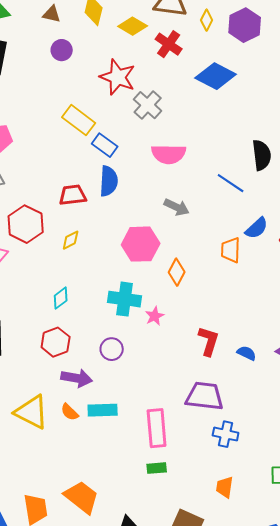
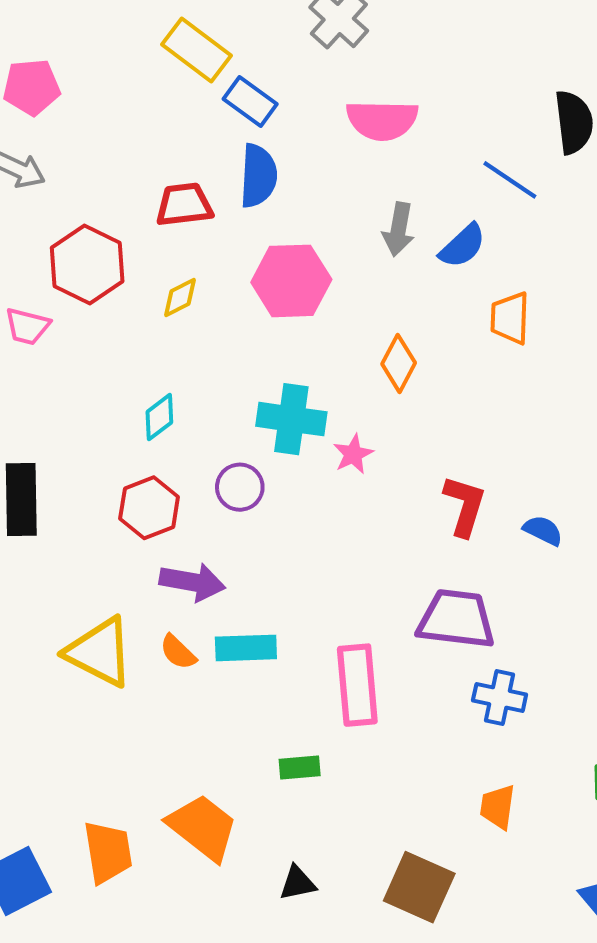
gray arrow: (177, 207) -> (399, 229), turned 75
blue semicircle: (257, 228) -> (462, 246), moved
pink hexagon: (141, 244) -> (291, 281), moved
purple circle: (112, 349) -> (240, 487), moved
green rectangle: (157, 468) -> (300, 768), moved

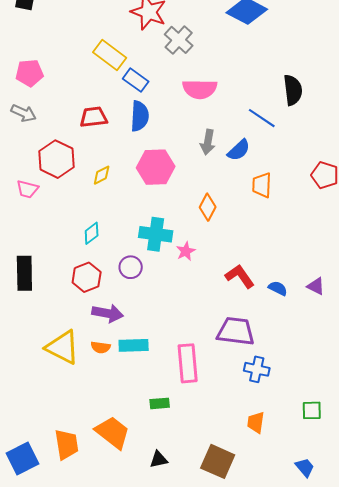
red trapezoid: (184, 205) -> (94, 117), moved
red L-shape: (465, 506) -> (240, 276), turned -52
orange semicircle: (178, 652) -> (101, 347), turned -36

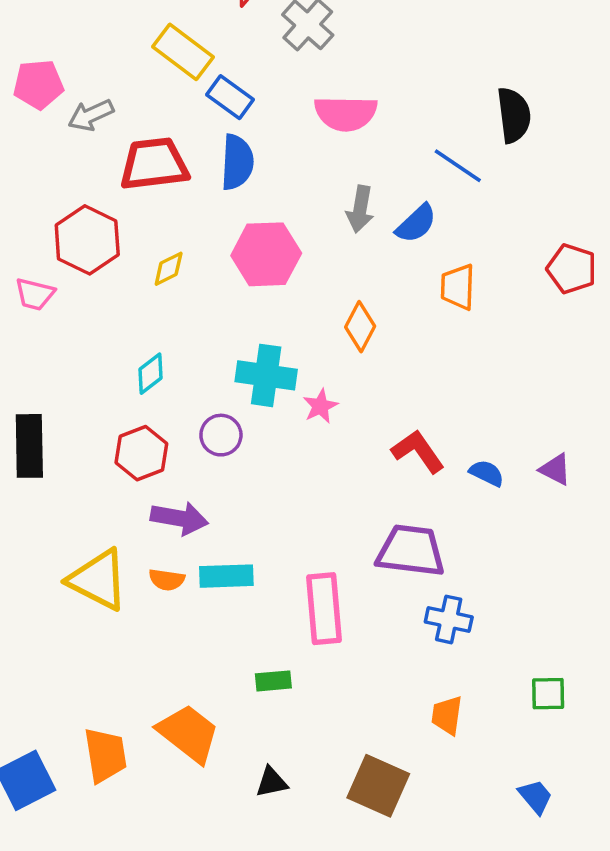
gray arrow: (23, 113) -> (91, 115), moved, turned 130
red trapezoid: (94, 117) -> (154, 164), size x1.4

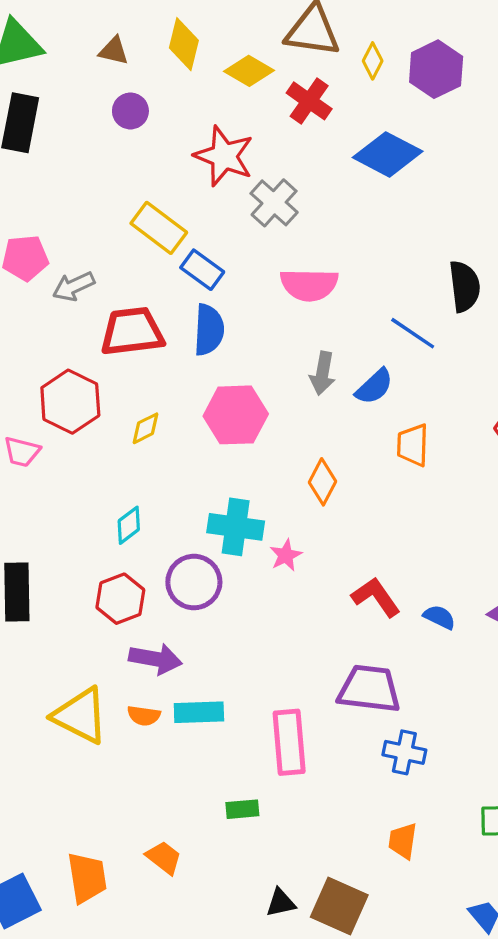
purple circle: (221, 435) -> (194, 582), size x1.4
orange trapezoid: (188, 733) -> (164, 858), size x0.6
black triangle: (272, 782) -> (281, 903), moved

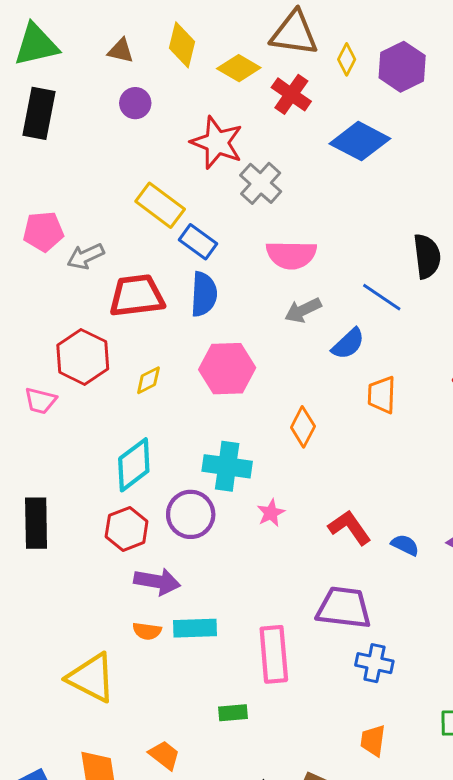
gray arrow: (322, 373) -> (303, 310), moved, turned 54
cyan diamond: (129, 525) -> (134, 465), size x1.6
pink star: (286, 555) -> (271, 513), moved
yellow triangle: (80, 716) -> (92, 678), moved

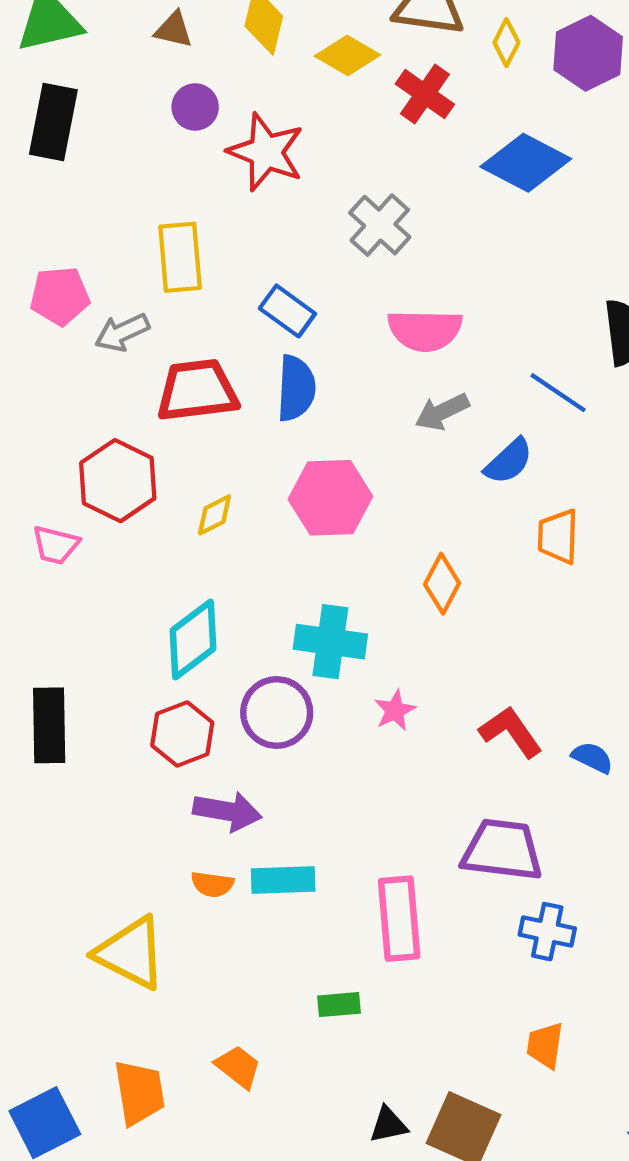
red star: (217, 143) -> (266, 152), moved
yellow rectangle: (160, 205) -> (180, 257), moved, turned 48

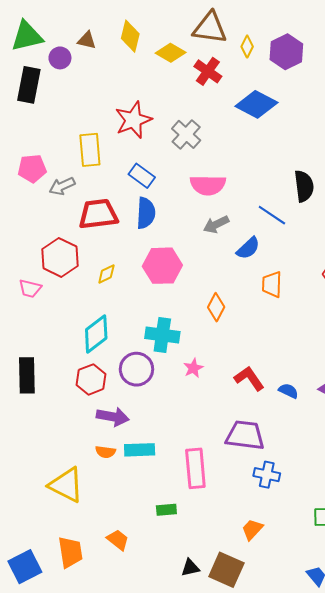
purple circle: (195, 107) -> (60, 58), moved
red star: (266, 152) -> (133, 120), moved, turned 30
orange trapezoid: (545, 1045) -> (252, 529), moved, turned 35

